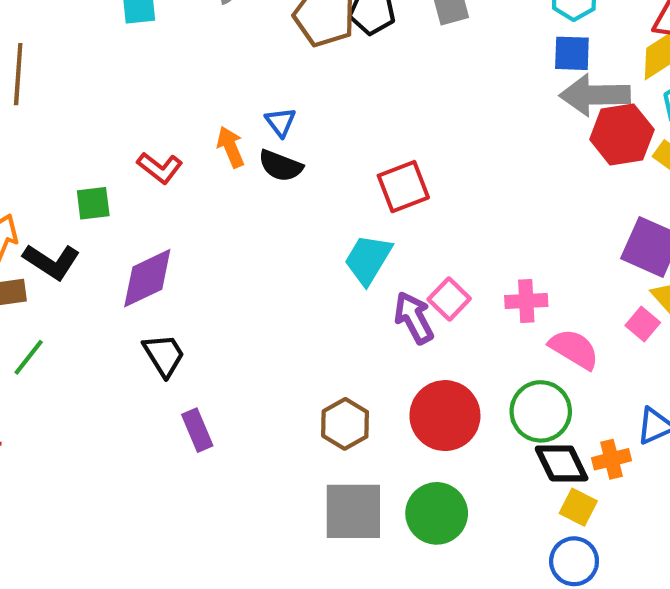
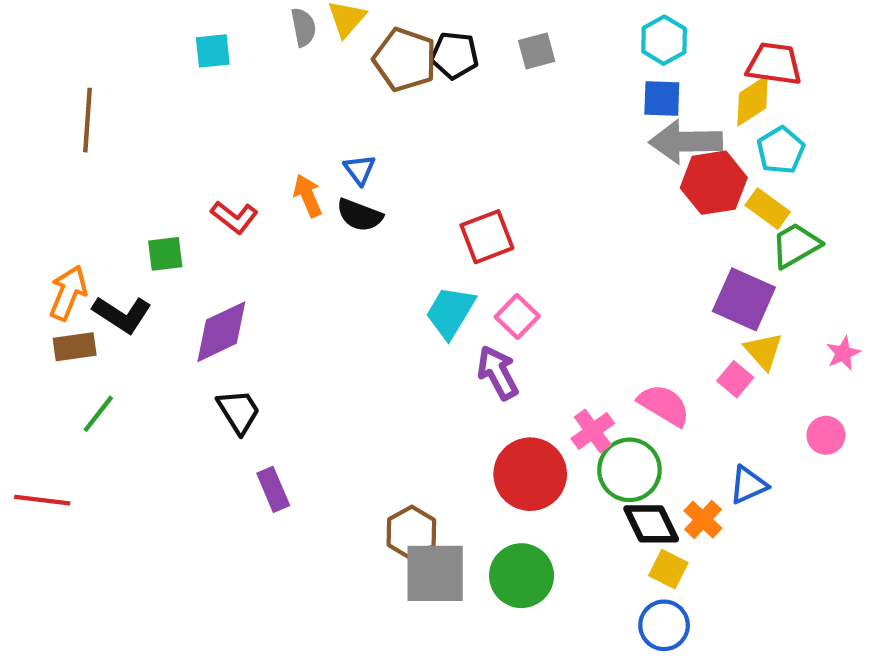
pink square: (449, 299) -> (517, 317), moved
pink cross: (526, 301) -> (593, 431), moved, turned -33
brown hexagon: (345, 424) -> (411, 532), moved
orange cross: (612, 459) -> (703, 519), turned -33

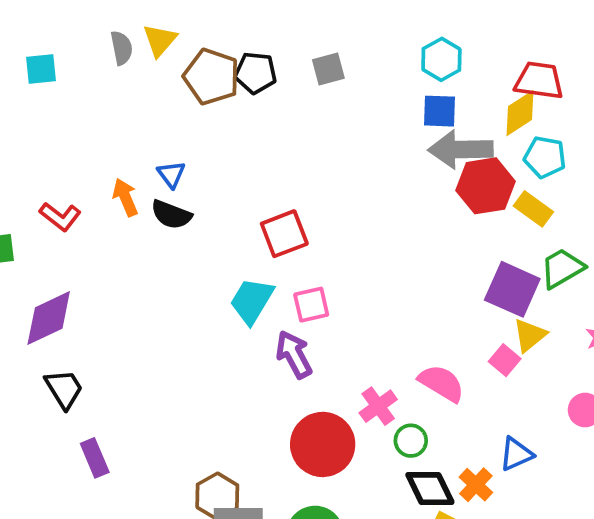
cyan pentagon: (781, 150) -> (545, 157), turned -30
green trapezoid: (796, 245) -> (562, 268), moved
pink square: (517, 317) -> (311, 305), turned 33
yellow triangle: (763, 351) -> (530, 335), turned 33
green circle: (629, 470) -> (411, 441), size x0.6

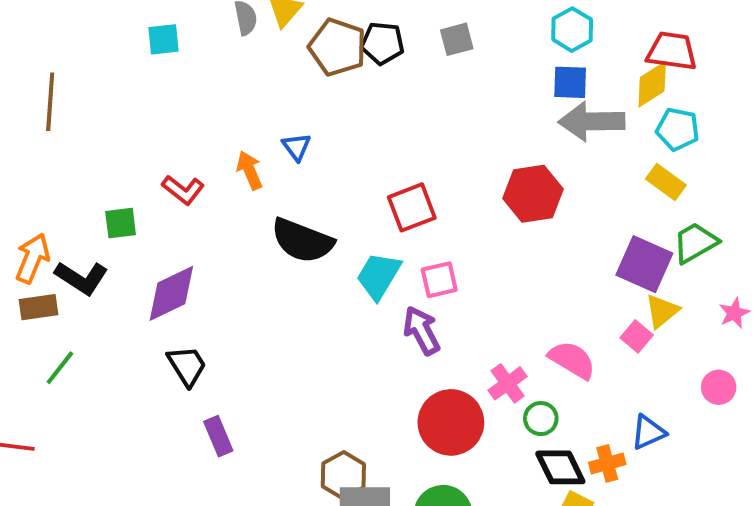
red hexagon: (485, 186) -> (533, 194), moved
black semicircle: (171, 215) -> (302, 241), moved, size x1.5
orange cross: (476, 485) -> (607, 463), turned 32

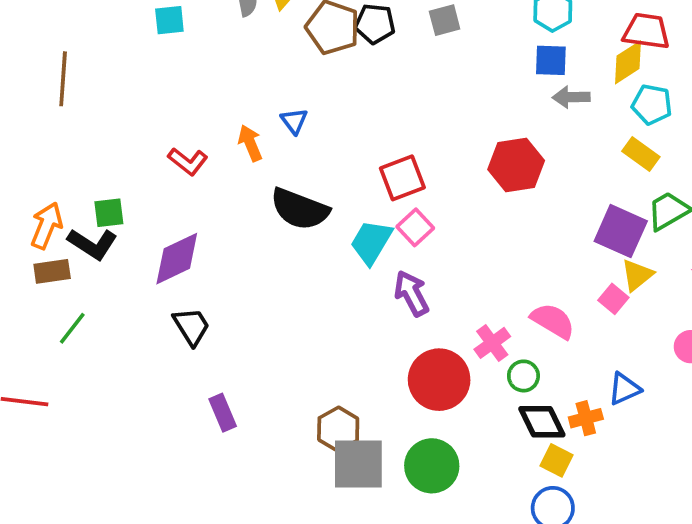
gray arrow: (592, 121) -> (571, 97), size x0.6
green square: (121, 223) -> (109, 213), moved
pink square: (439, 280) -> (415, 227), moved, turned -30
purple rectangle: (218, 436) -> (223, 413), moved

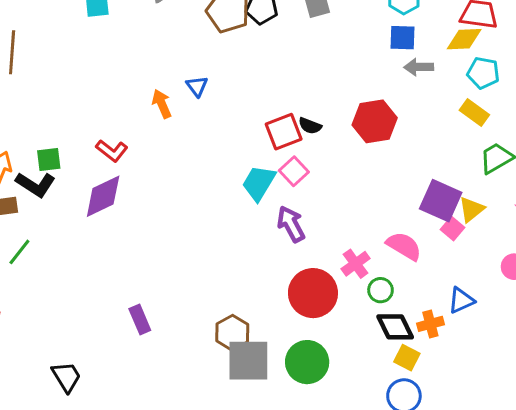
yellow diamond: (628, 62) -> (464, 39), turned 30
red L-shape: (188, 161) -> (112, 151), moved
black semicircle: (300, 209) -> (310, 126), moved, size x0.5
purple square: (621, 231) -> (441, 201), moved
black trapezoid: (191, 326) -> (66, 377), moved

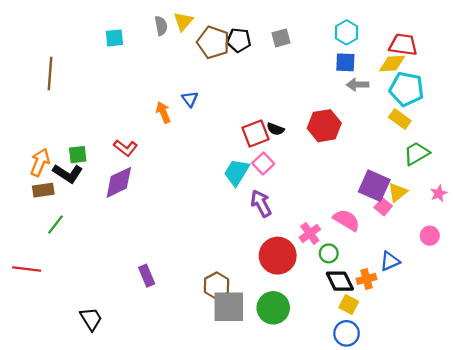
cyan pentagon: (483, 73) -> (406, 89), size x1.4

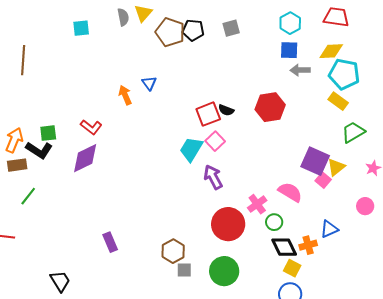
red trapezoid: (403, 45) -> (336, 17), moved
gray square: (229, 307) -> (184, 270), size x0.5

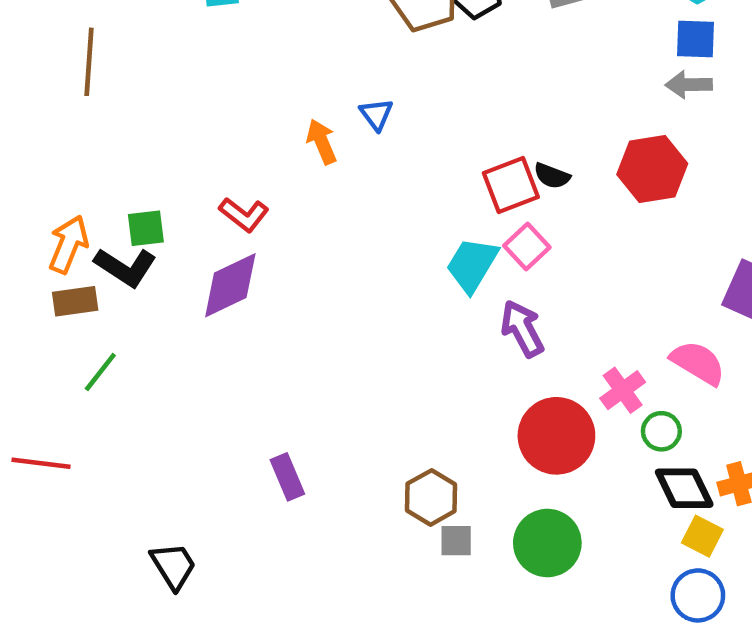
gray arrow: (300, 70) -> (689, 85), moved

